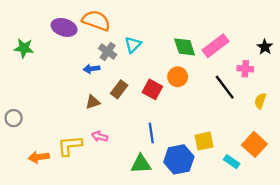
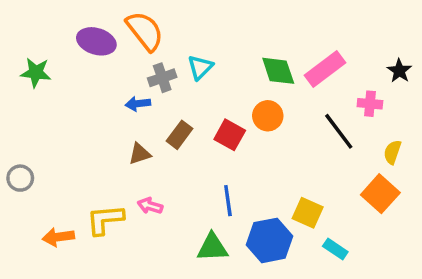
orange semicircle: (96, 21) -> (145, 31), turned 32
gray cross: (108, 52) -> (162, 78), turned 36
yellow square: (204, 141) -> (308, 213), turned 36
orange square: (254, 144) -> (380, 194), moved
cyan rectangle: (232, 162) -> (335, 249), moved

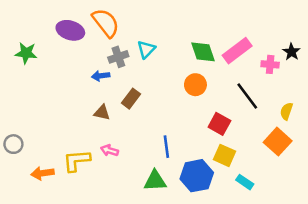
pink cross: (370, 104) -> (270, 64), moved
red square: (230, 135) -> (219, 124), moved
brown triangle: (140, 154) -> (102, 112), turned 30
gray circle: (20, 178) -> (13, 144), moved

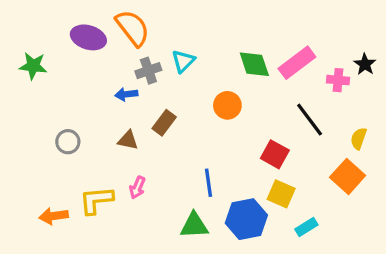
orange circle: (195, 85) -> (227, 105), moved
gray circle: (13, 144) -> (68, 142), moved
pink arrow: (109, 150) -> (137, 188), turned -84
cyan rectangle: (245, 182) -> (306, 227), turned -66

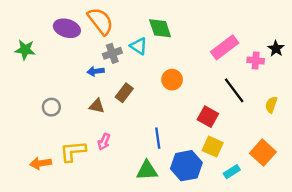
cyan triangle: (183, 61) -> (139, 46), turned -42
green diamond: (254, 64) -> (160, 28), moved
orange square: (348, 176) -> (263, 153), moved

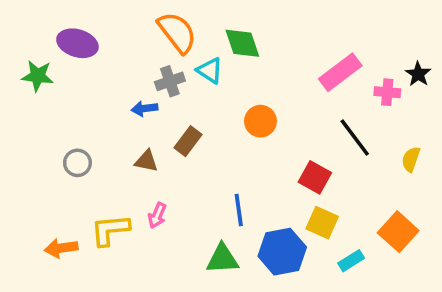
orange semicircle: (100, 21) -> (177, 32), moved
purple ellipse: (67, 28) -> (77, 43), moved

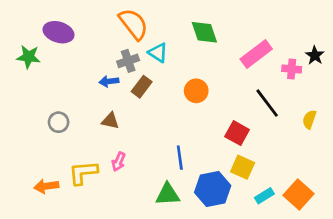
green diamond: (242, 43) -> (204, 32), moved
brown rectangle: (188, 141) -> (142, 87), moved
orange square: (398, 232) -> (298, 194), moved

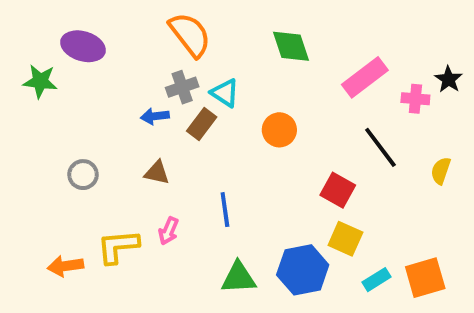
cyan triangle: (158, 53) -> (225, 93), moved
blue line: (180, 158) -> (225, 210), moved
orange square: (298, 194) -> (425, 278), turned 32

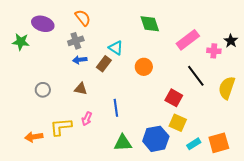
orange semicircle: (190, 35) -> (83, 18), moved, size x0.7
gray cross: (182, 87) -> (76, 41), moved
yellow semicircle: (441, 171) -> (227, 88), size x1.6

